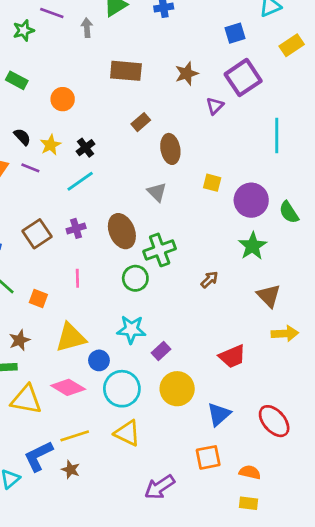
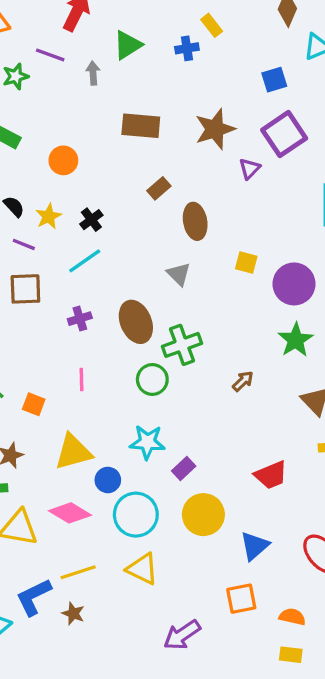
brown star: (187, 74) -> (215, 129), size x1.4
brown square: (37, 234) -> (25, 289), moved, turned 32

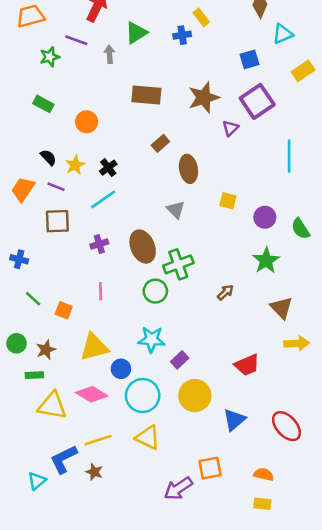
purple circle: (294, 284) -> (265, 217), size x0.7
orange square: (241, 599) -> (210, 468), moved

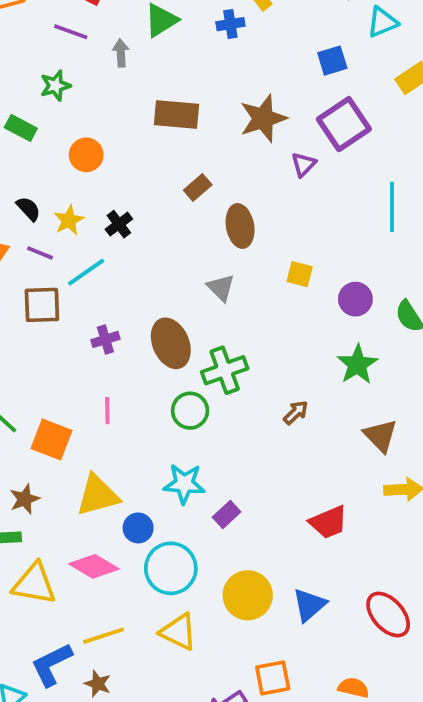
green star: (50, 57) -> (55, 86), moved
cyan line: (103, 199) -> (86, 272), moved
orange square: (64, 310) -> (52, 439), size x1.5
yellow circle: (195, 396) -> (248, 595), moved

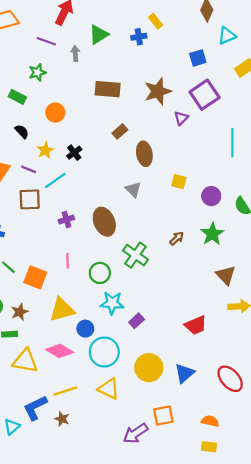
black semicircle: (28, 209) -> (22, 131), moved
green cross: (225, 370) -> (135, 255), moved, turned -35
green circle: (190, 411) -> (100, 273), moved
brown arrow: (296, 413) -> (177, 238), moved

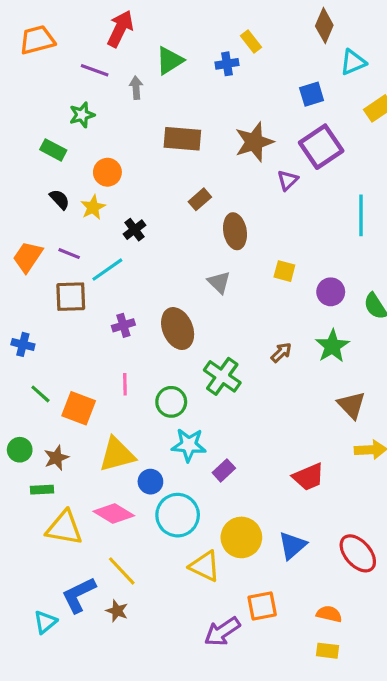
yellow star: (45, 150) -> (93, 207), moved
yellow triangle: (109, 389) -> (205, 566), moved
yellow line: (65, 391) -> (122, 571), turned 65

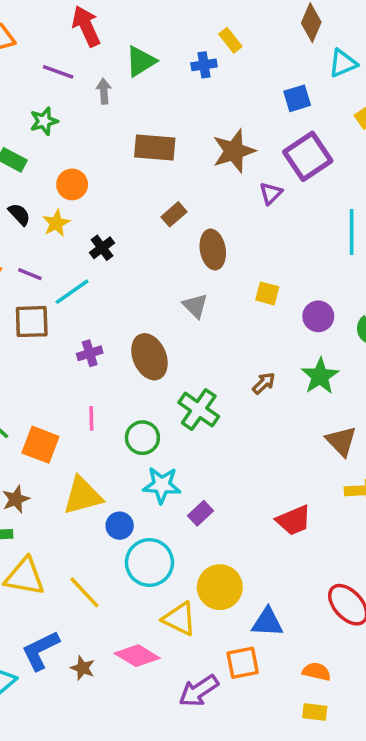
red arrow: (120, 29) -> (86, 26), turned -51
pink diamond: (114, 514) -> (137, 656), moved
blue triangle: (292, 545) -> (267, 622), moved, turned 44
yellow line: (122, 571) -> (84, 592), moved

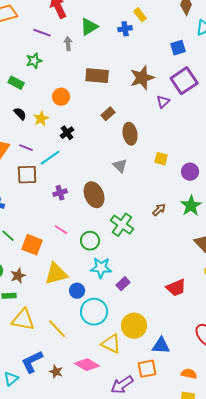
orange circle: (72, 184) -> (61, 97), moved
pink line: (91, 418) -> (61, 230), turned -56

